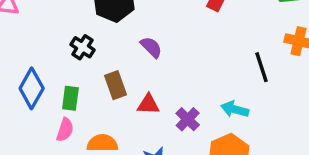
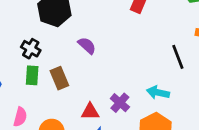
green rectangle: (70, 98) -> (32, 75), moved
red triangle: (148, 104) -> (90, 112), moved

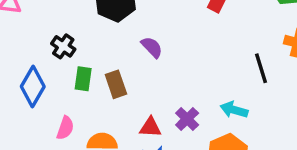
black cross: (31, 49) -> (63, 46), moved

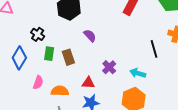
purple cross: (187, 119) -> (109, 67), moved

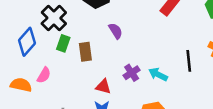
black cross: (38, 34) -> (54, 18), size x1.5
cyan arrow: (138, 73) -> (158, 74), moved
orange semicircle: (60, 91) -> (21, 85), moved

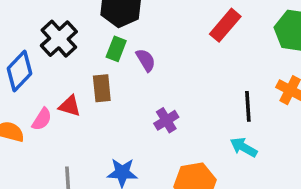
green rectangle: (63, 43) -> (116, 49), moved
cyan arrow: (158, 74) -> (244, 147), moved
red triangle: (103, 87) -> (70, 106), moved

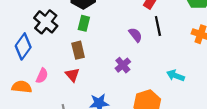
purple semicircle: (146, 60) -> (135, 35), moved
red triangle: (70, 106) -> (72, 75), moved, turned 40
black line: (248, 106) -> (158, 26), moved

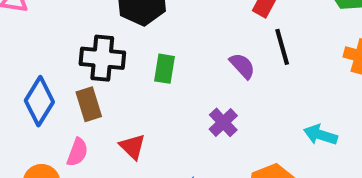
black cross: (46, 22) -> (102, 58), moved, turned -30
green rectangle: (84, 23) -> (164, 69), moved
brown rectangle: (78, 50) -> (89, 104), moved

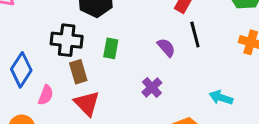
brown rectangle: (89, 104) -> (78, 72), moved
red triangle: (132, 147) -> (87, 103), size x1.4
pink semicircle: (77, 152) -> (46, 95), moved

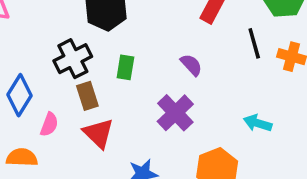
black line: (195, 35) -> (254, 43), moved
black cross: (67, 40) -> (73, 59), turned -32
purple cross: (152, 87) -> (175, 113), size x1.5

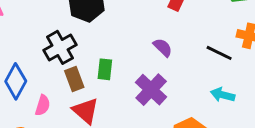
black line: (254, 43) -> (219, 53), moved, turned -45
green rectangle: (125, 67) -> (105, 69), moved

